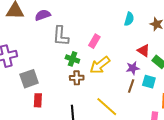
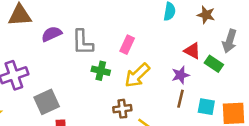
purple semicircle: (43, 15) -> (52, 34), moved
brown cross: (77, 78) -> (122, 109), moved
cyan square: (149, 82) -> (206, 107), moved

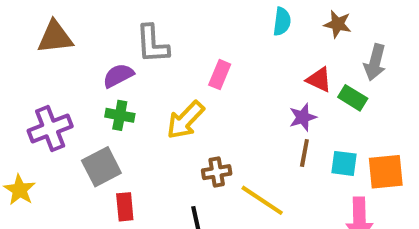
purple semicircle: (52, 34) -> (118, 76), moved
gray L-shape: (83, 42) -> (152, 44), moved
green cross: (101, 71) -> (120, 115), moved
yellow arrow: (137, 75) -> (185, 120), moved

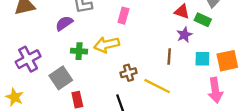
green cross: (120, 115) -> (79, 51), moved
purple star: (303, 117) -> (184, 35), moved
yellow arrow: (185, 120) -> (107, 45), turned 40
brown line: (304, 153) -> (169, 56), moved

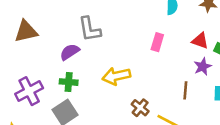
pink rectangle: (123, 16) -> (157, 42), moved
green cross: (79, 51) -> (69, 82), moved
brown cross: (129, 73) -> (140, 108), turned -35

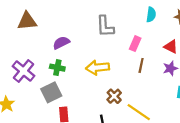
gray L-shape: (90, 29) -> (105, 26), moved
brown line: (185, 90) -> (141, 65), moved
purple cross: (29, 91) -> (24, 71), turned -30

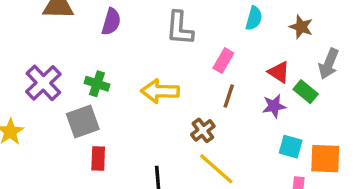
purple semicircle: (61, 43) -> (111, 22), moved, turned 126
brown cross: (114, 96) -> (203, 130), moved

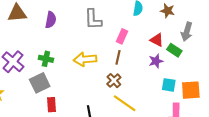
brown line: (229, 96) -> (118, 57), moved

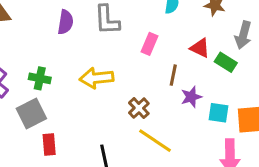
purple semicircle: (51, 20) -> (65, 22), moved
brown line: (118, 57) -> (173, 75), moved
purple star: (156, 61) -> (191, 97), moved

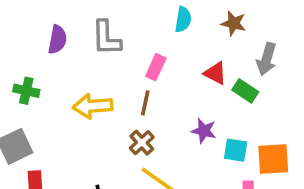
brown line: (173, 75) -> (145, 103), moved
green cross: (40, 78) -> (26, 91), moved
purple star: (191, 97) -> (204, 131), turned 30

